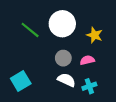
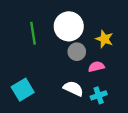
green line: (30, 30) -> (33, 33), turned 42
gray circle: (63, 58) -> (77, 52), moved

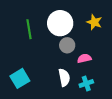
yellow star: (104, 39) -> (94, 22), moved
white semicircle: (73, 89) -> (64, 77), turned 54

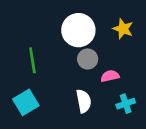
green line: (29, 29) -> (32, 60), moved
cyan cross: (86, 84) -> (126, 104), moved

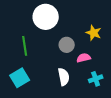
yellow star: (123, 29) -> (94, 33), moved
white circle: (78, 30) -> (46, 17), moved

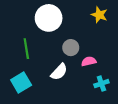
yellow star: (94, 33) -> (99, 15), moved
white semicircle: (64, 77) -> (59, 72), moved, turned 54

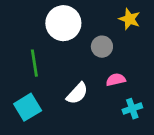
gray circle: (71, 48) -> (102, 47), moved

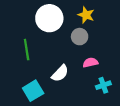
yellow star: (130, 19) -> (86, 15), moved
cyan square: (28, 107) -> (33, 91), moved

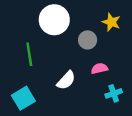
yellow star: (86, 15) -> (111, 22), moved
cyan square: (33, 91) -> (23, 98), moved

